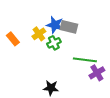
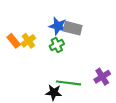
yellow cross: (39, 34) -> (28, 41), moved
green line: (85, 60) -> (68, 83), moved

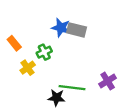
yellow cross: (28, 41) -> (28, 68), moved
green cross: (57, 45) -> (44, 52), moved

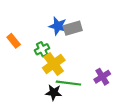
gray rectangle: (76, 30) -> (73, 28), turned -30
yellow cross: (28, 68) -> (54, 64), moved, size x1.5

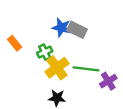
gray rectangle: (73, 28) -> (77, 30), turned 42
green line: (68, 83) -> (86, 69), moved

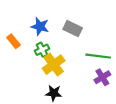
blue star: (61, 28) -> (40, 26), moved
green line: (86, 69) -> (98, 56), moved

